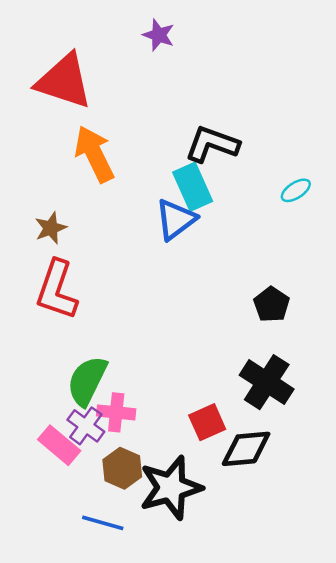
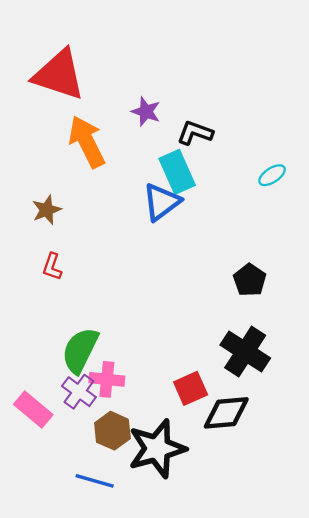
purple star: (159, 35) -> (146, 112), moved
black L-shape: (212, 144) -> (195, 133), size x0.7
red L-shape: (57, 290) -> (52, 267), size x0.5
pink rectangle: (59, 445) -> (33, 410), moved

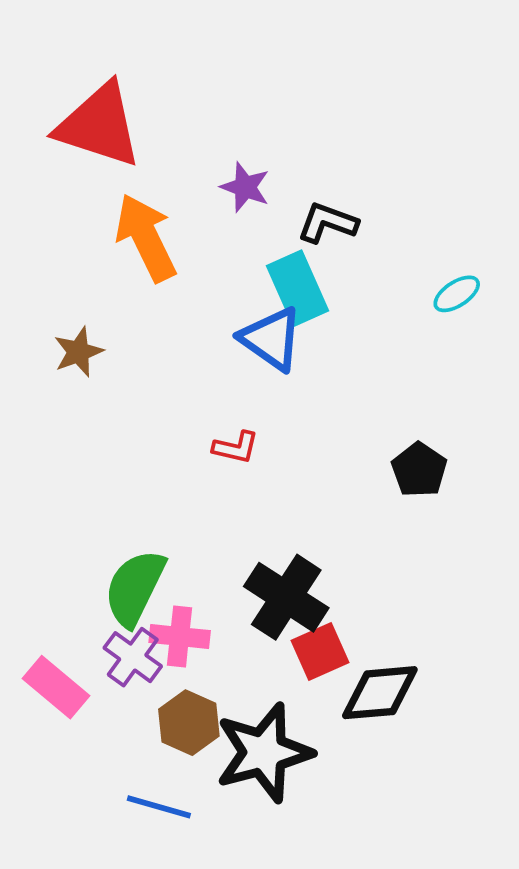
blue triangle: (162, 202) -> (271, 339), turned -48
red L-shape: (52, 267) -> (236, 447), moved, turned -96
black cross: (245, 351) -> (286, 597), moved

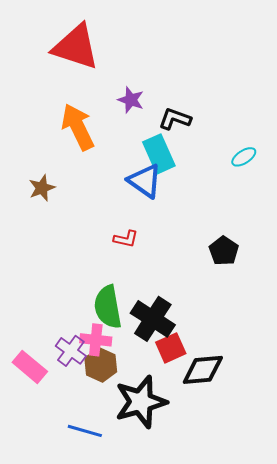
red triangle: (99, 125) -> (76, 47), moved
green semicircle: (135, 588) -> (108, 307), moved, turned -36
brown hexagon: (189, 723) -> (101, 365), moved

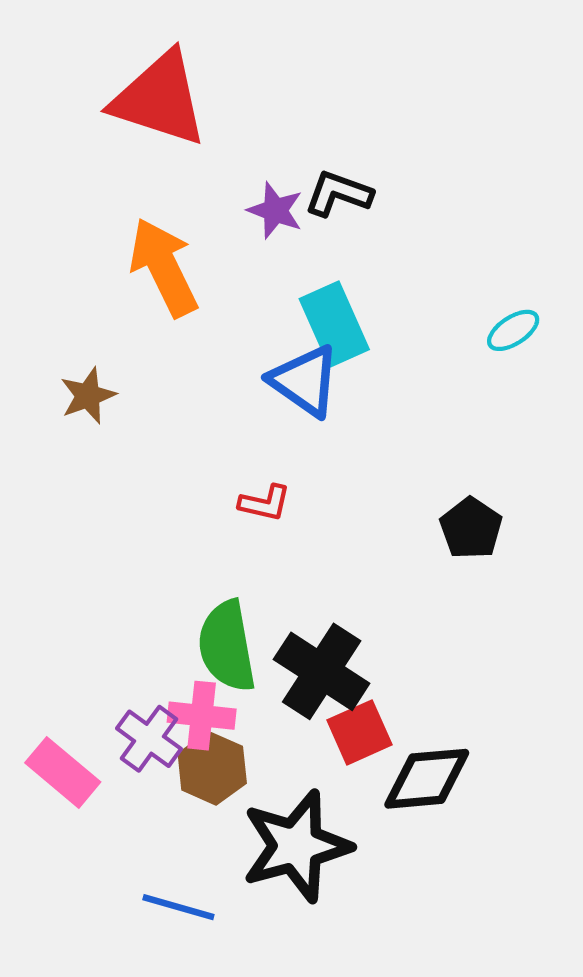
black L-shape: (175, 119) -> (338, 194), moved

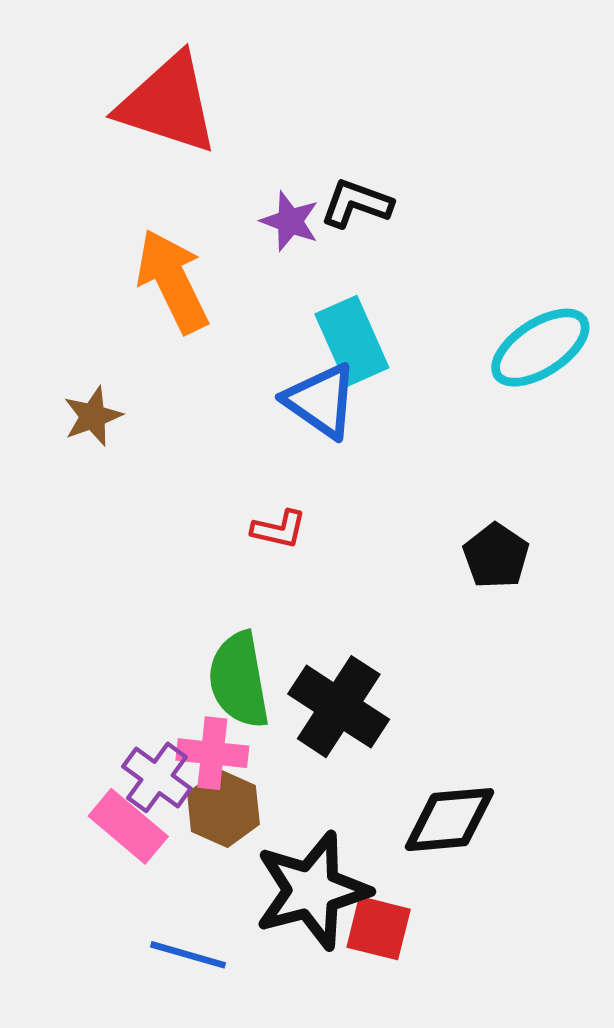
cyan ellipse: (513, 330) -> (540, 348), size x1.8
red square: (359, 732) -> (379, 928), moved, turned 38
pink rectangle: (63, 772) -> (128, 826), moved

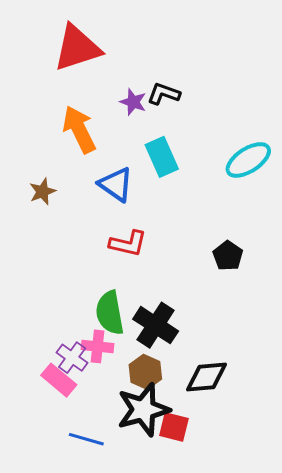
red triangle: (168, 104) -> (77, 48), turned -36
blue triangle: (321, 401) -> (116, 184), moved
red L-shape: (279, 529) -> (128, 244), size x1.5
brown hexagon: (223, 808) -> (145, 372), moved

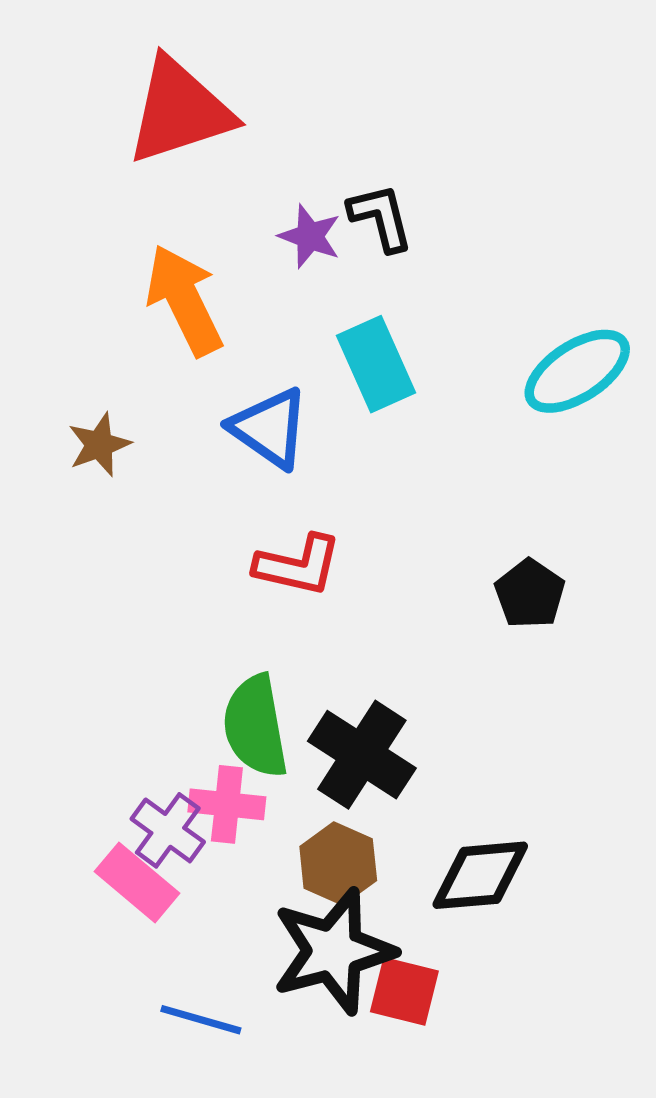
black L-shape: (164, 94) -> (381, 217), turned 56

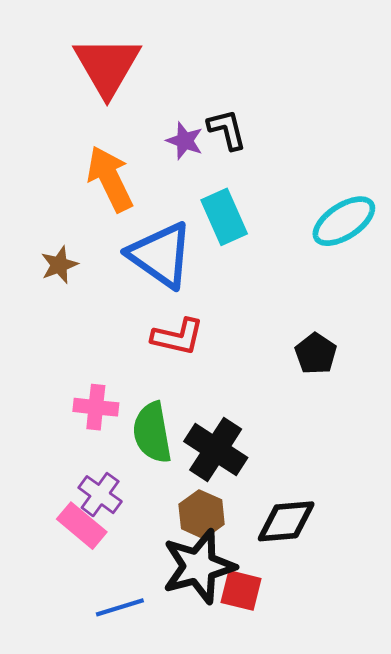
red triangle: (180, 111) -> (107, 66), turned -42
blue triangle: (270, 428) -> (161, 255), size x1.4
pink cross: (227, 804) -> (96, 407), moved
blue line: (201, 1020) -> (120, 607), turned -33

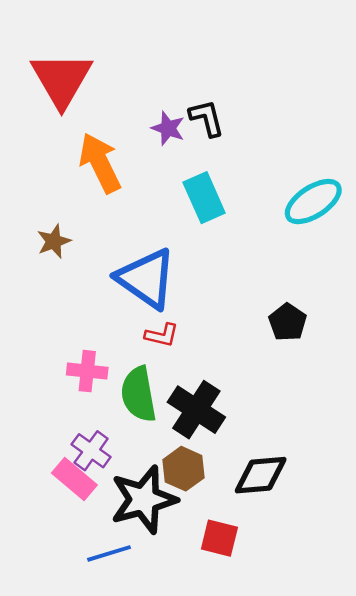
red triangle: (107, 66) -> (62, 80), moved
blue triangle: (161, 255) -> (146, 279), moved
red L-shape: (178, 337) -> (162, 335), moved, size x0.7
black star: (199, 566) -> (144, 500), moved

